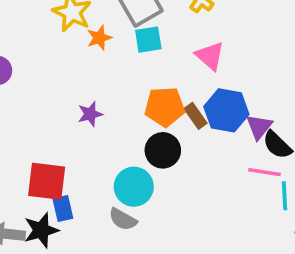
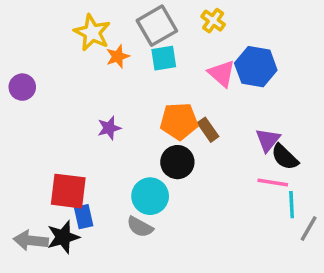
blue hexagon: (226, 110) -> (256, 67), moved

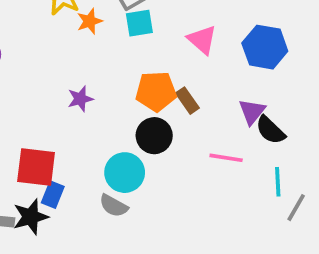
blue hexagon: (256, 67) -> (265, 47), moved
pink line: (273, 183) -> (226, 158), moved
blue rectangle: (84, 217) -> (53, 195), turned 35

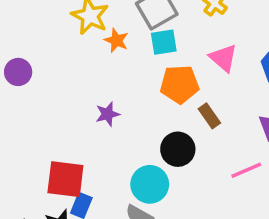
orange star: (90, 21) -> (116, 40), turned -30
orange pentagon: (156, 91) -> (180, 84), moved
pink line: (226, 158) -> (246, 170), turned -32

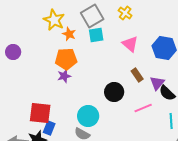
orange pentagon: (180, 84) -> (66, 59), moved
brown rectangle: (209, 116) -> (137, 75), moved
black circle: (178, 149) -> (114, 92), moved

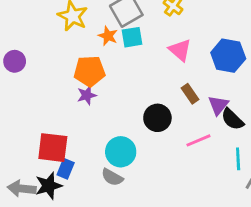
orange star: (69, 34) -> (108, 36), moved

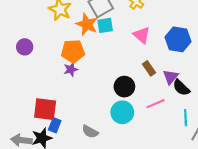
orange star: (108, 36) -> (87, 24), size x1.5
purple circle: (15, 61) -> (25, 47), moved
cyan circle: (121, 152) -> (122, 112), moved

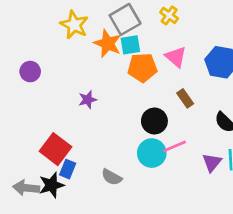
orange pentagon: (73, 51) -> (142, 68), moved
purple triangle: (171, 77) -> (212, 162), moved
pink line: (155, 104) -> (174, 146), moved
red square: (45, 109) -> (56, 149), turned 30

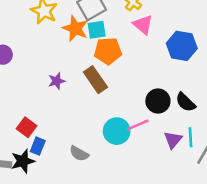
pink triangle: (176, 57) -> (143, 25), moved
brown rectangle: (185, 98) -> (95, 80), moved, size x1.5
black circle: (154, 121) -> (158, 101), moved
red square: (56, 149) -> (27, 127), size x0.7

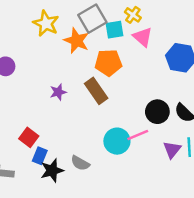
cyan square: (97, 30) -> (114, 30), moved
black star: (23, 161) -> (52, 170), moved

